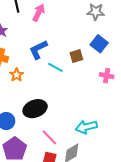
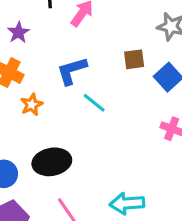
brown square: (76, 56) -> (134, 59), moved

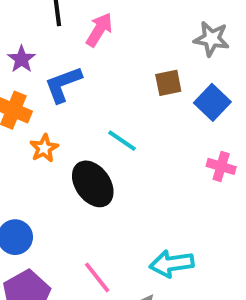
blue L-shape: (72, 71) -> (63, 84), moved
black ellipse: (52, 162) -> (93, 184), moved, turned 69

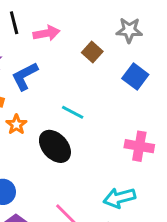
pink arrow: (99, 30) -> (46, 33), turned 55
brown square: (168, 83) -> (92, 52), moved, turned -30
pink cross: (221, 166) -> (139, 146), moved, size x1.4

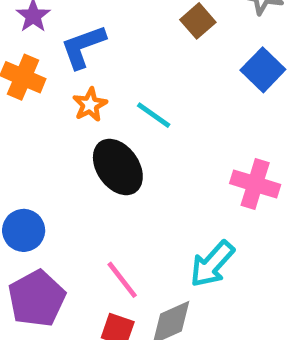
orange star: (16, 125) -> (90, 105), moved
cyan arrow: (119, 198) -> (212, 264), turned -40

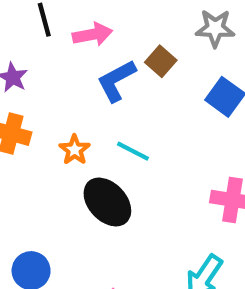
blue L-shape: (83, 47) -> (116, 81), moved

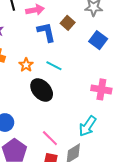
blue L-shape: (116, 81) -> (46, 32), turned 105

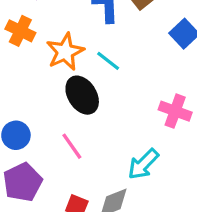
orange star: (26, 65) -> (65, 52), size x1.6
pink line: (50, 138) -> (72, 146), moved

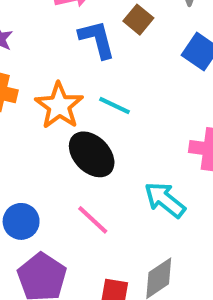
cyan arrow: (143, 164) -> (165, 200), moved, turned 96

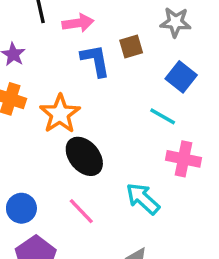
brown square: (138, 20) -> (131, 46), turned 30
cyan line: (114, 105) -> (163, 116), moved

